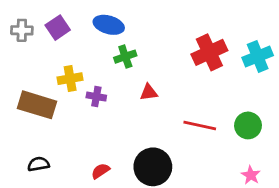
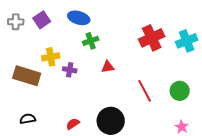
red line: (200, 125) -> (145, 91), turned 50

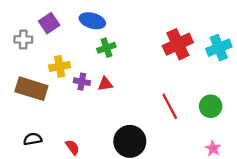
gray cross: (16, 22) -> (23, 39), moved
red triangle: (108, 67) -> (105, 84), moved
red semicircle: (73, 124) -> (72, 147), moved, turned 88

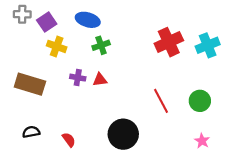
gray cross: (23, 39) -> (22, 14), moved
yellow cross: (60, 66) -> (57, 46), moved, turned 30

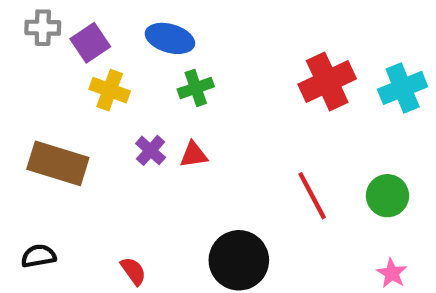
purple cross: (78, 78) -> (151, 150), turned 32
black semicircle: (31, 132) -> (39, 256), moved

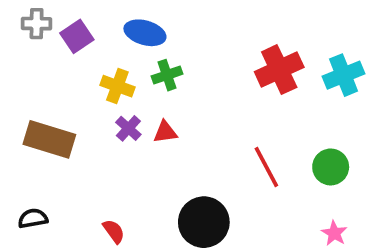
yellow cross: (110, 90) -> (117, 86), moved

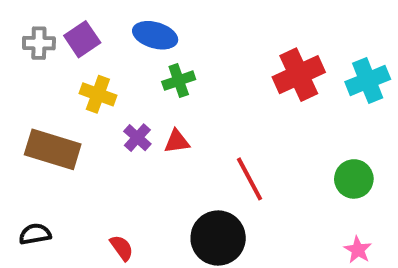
gray cross: (37, 24) -> (39, 43), moved
yellow cross: (117, 86) -> (98, 94), moved
red line: (266, 167) -> (250, 179), moved

